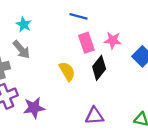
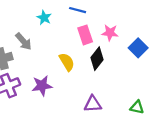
cyan star: (24, 24) -> (44, 18), moved
purple star: (34, 108) -> (42, 86), moved

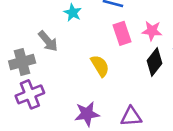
black diamond: (97, 59) -> (154, 62), moved
purple star: (42, 86) -> (87, 114), moved

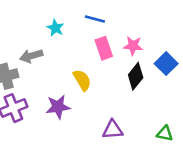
gray arrow: (48, 41) -> (31, 56), turned 115
purple star: (87, 114) -> (58, 107), moved

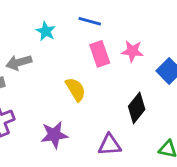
black diamond: (136, 76) -> (137, 108), moved
purple star: (58, 107) -> (54, 135), moved

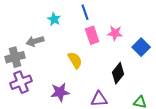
blue line: (90, 21) -> (85, 12), turned 56

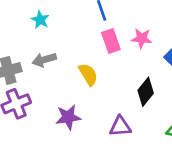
cyan star: (54, 19) -> (40, 20), moved
gray arrow: (35, 41) -> (44, 60), moved

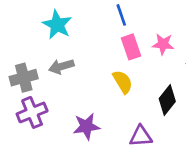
cyan star: (40, 20) -> (57, 25), size x1.5
yellow semicircle: (88, 74) -> (123, 82), moved

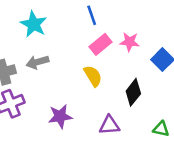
pink rectangle: (131, 47) -> (101, 44), turned 70

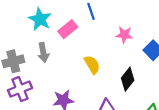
pink rectangle: (101, 44) -> (68, 29), moved
gray arrow: (37, 62) -> (43, 52), turned -84

